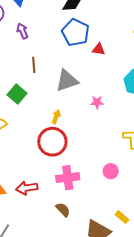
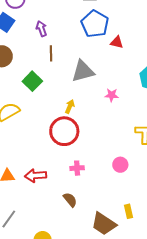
purple arrow: (22, 31) -> (41, 29), moved
pink cross: (68, 178) -> (77, 168), size x0.6
yellow rectangle: (122, 217) -> (128, 211), turned 32

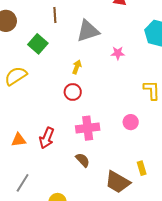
red circle: (64, 131) -> (73, 92), size x0.6
pink cross: (77, 168) -> (88, 128), size x1.6
red arrow: (36, 176) -> (47, 138), turned -60

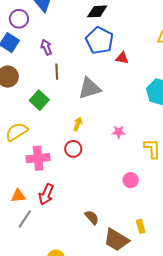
pink star: (118, 53) -> (119, 132), moved
pink cross: (88, 128) -> (38, 158), moved
brown semicircle: (83, 160) -> (92, 217), moved
gray line: (23, 183) -> (25, 219), moved

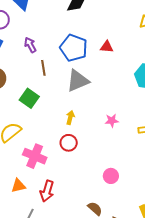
blue pentagon: (100, 40) -> (74, 48), moved
pink cross: (38, 158) -> (35, 156), turned 35
pink circle: (131, 180) -> (111, 176), moved
orange triangle: (18, 196) -> (18, 186), moved

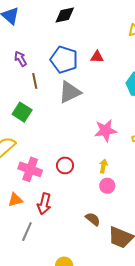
yellow arrow: (70, 118) -> (103, 166), moved
pink star: (112, 121) -> (105, 130), size x1.6
red circle: (69, 143) -> (65, 165), moved

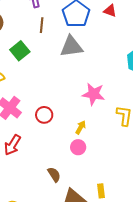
red triangle: (97, 57) -> (110, 11), moved

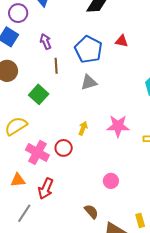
gray triangle: (71, 47) -> (89, 82), size x0.7
red circle: (44, 115) -> (64, 148), moved
yellow arrow: (81, 127) -> (83, 128), moved

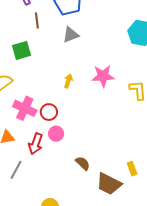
green square: (39, 94) -> (22, 50), turned 36
red circle: (64, 148) -> (49, 112), moved
pink circle: (111, 181) -> (56, 134), moved

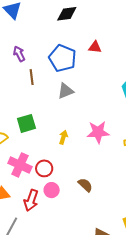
green square: (22, 50) -> (26, 123), moved
brown semicircle: (83, 163) -> (85, 185), moved

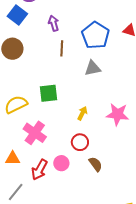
red circle: (44, 168) -> (80, 142), moved

